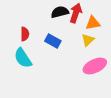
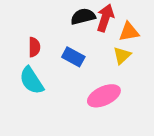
pink ellipse: (95, 66) -> (104, 96), moved

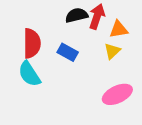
red semicircle: (34, 47) -> (32, 43), size x1.6
pink ellipse: (104, 96) -> (117, 94), moved

